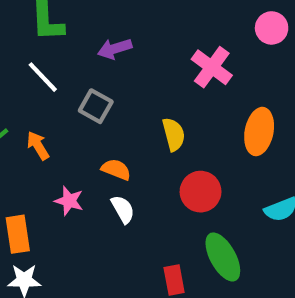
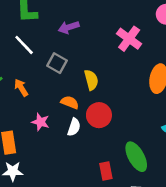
yellow semicircle: (174, 134) -> (91, 80), moved
red circle: (201, 192) -> (99, 115), moved
white semicircle: (123, 209) -> (74, 127), turned 48

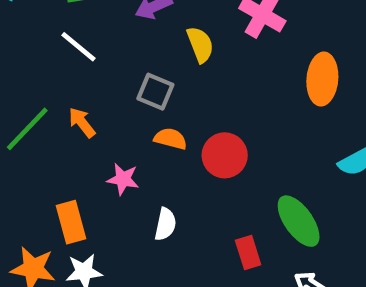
gray square: (57, 63) -> (155, 92), moved
yellow semicircle: (91, 80) -> (200, 45), moved
white semicircle: (74, 127) -> (165, 224), moved

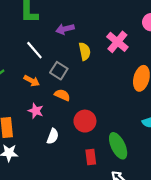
white line: (79, 47) -> (34, 50), moved
orange arrow: (82, 122) -> (32, 81), moved, turned 147
red circle: (225, 155) -> (85, 121), moved

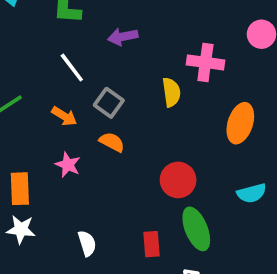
pink cross: (117, 42) -> (205, 62), turned -35
yellow semicircle: (85, 51) -> (171, 92), moved
red circle: (85, 121) -> (178, 180), moved
white semicircle: (53, 136) -> (87, 243), moved, turned -42

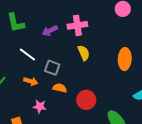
pink cross: (205, 62) -> (77, 25), moved
red circle: (178, 180) -> (86, 100), moved

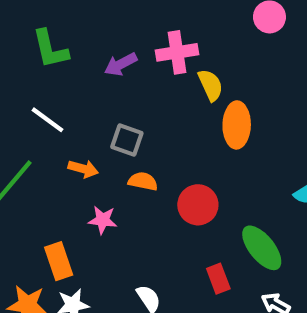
yellow semicircle: (84, 53) -> (210, 85), moved
white line: (27, 55) -> (47, 120), moved
orange ellipse: (125, 59) -> (237, 125), moved

